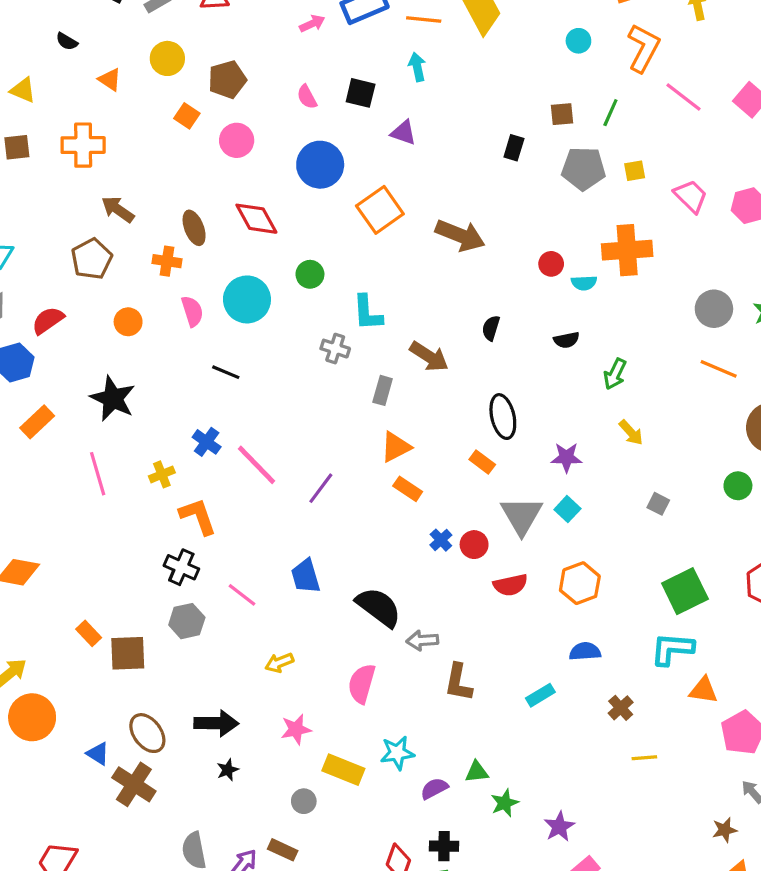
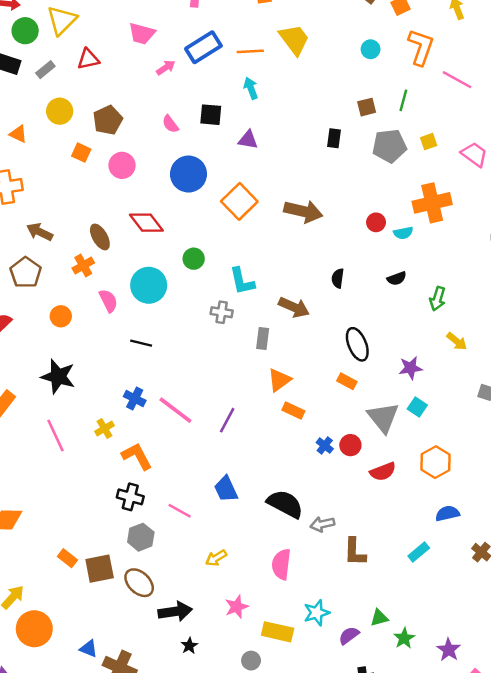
orange cross: (167, 261) -> (83, 266), turned -30
brown ellipse: (147, 733) -> (139, 583), moved

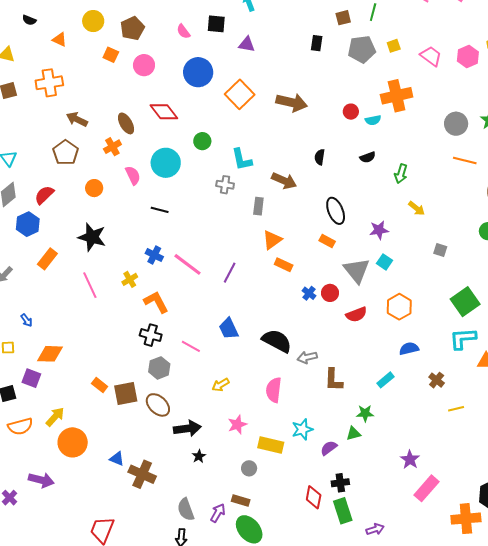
green star: (404, 638) -> (365, 413), moved, turned 30

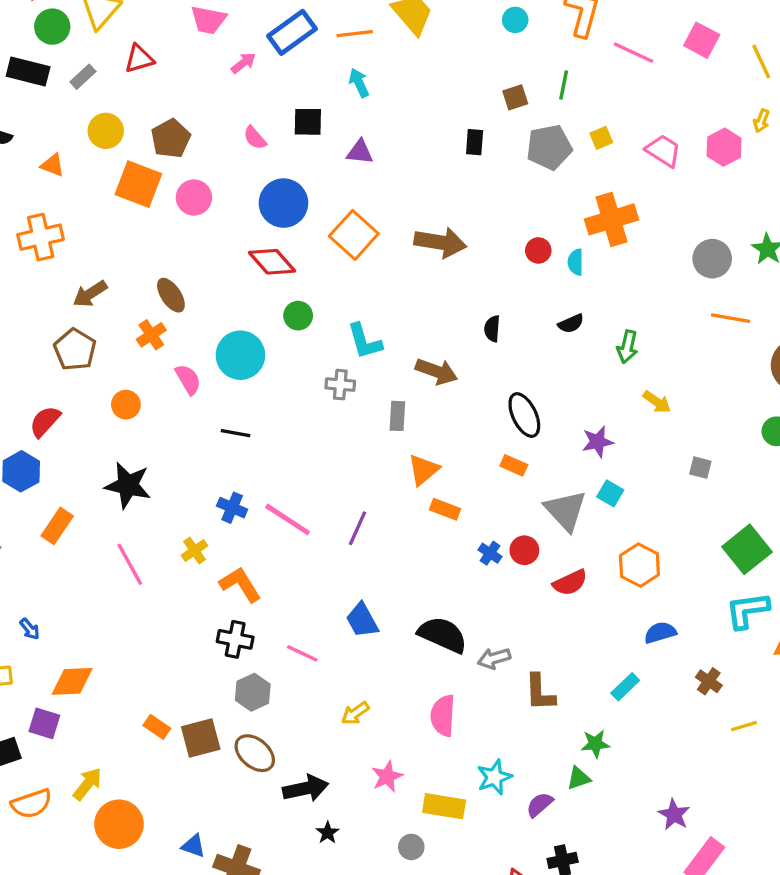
orange square: (111, 55) -> (138, 184), size x1.8
red diamond: (164, 112) -> (272, 262), moved
brown arrow: (77, 119) -> (90, 294), turned -55
cyan semicircle: (373, 120) -> (576, 262), turned 105

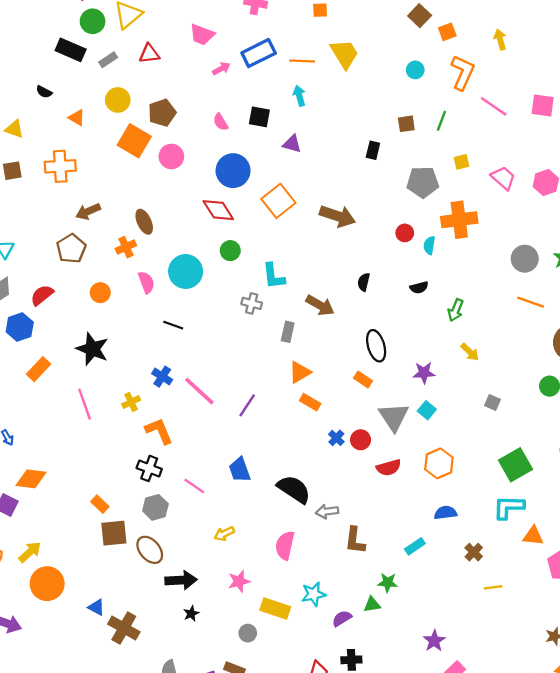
pink square: (702, 40) -> (543, 106), turned -30
gray pentagon: (549, 147) -> (423, 182), moved
orange rectangle: (157, 727) -> (100, 504), moved

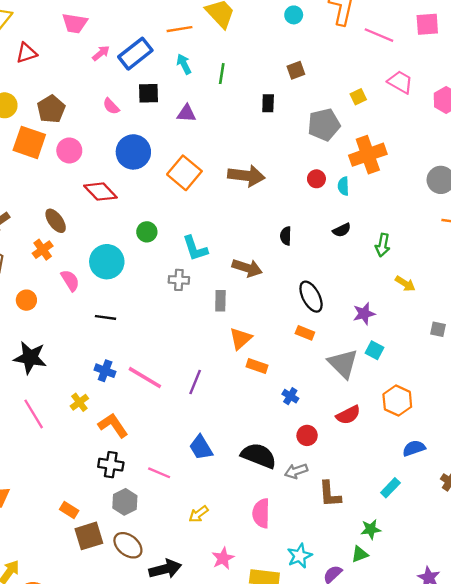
blue rectangle: (259, 53) -> (135, 54), moved
green line: (441, 121) -> (222, 74), moved
pink trapezoid: (503, 178) -> (400, 82), moved
red diamond: (218, 210) -> (100, 192), moved
red circle: (361, 440) -> (307, 435), moved

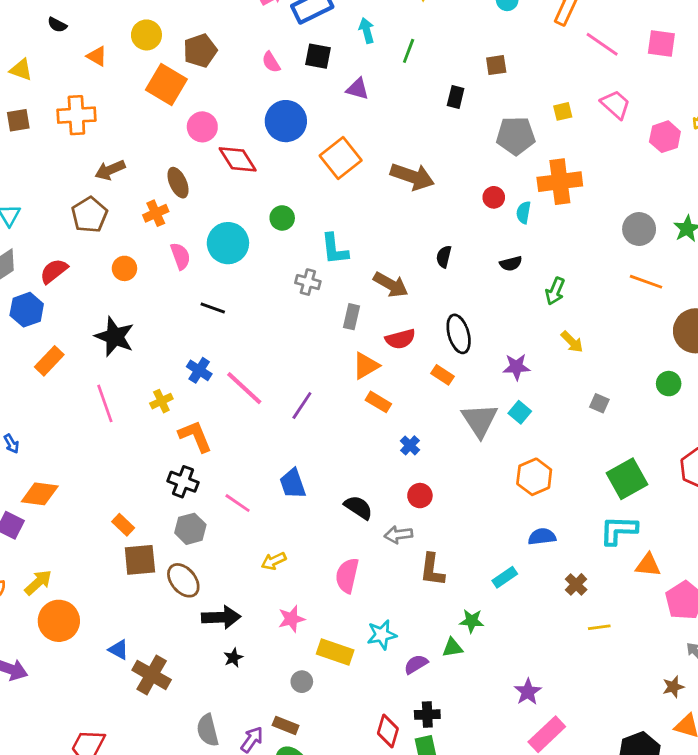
pink circle: (69, 150) -> (202, 127), moved
red semicircle: (348, 415) -> (400, 339), moved
black semicircle: (259, 456) -> (358, 507), size x0.7

